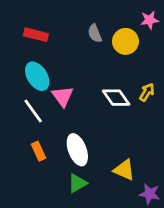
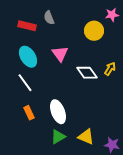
gray semicircle: (95, 33) -> (49, 18), moved
pink triangle: (63, 96) -> (60, 54), moved
yellow triangle: (124, 170) -> (86, 137), moved

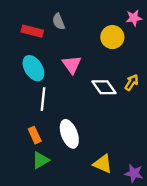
white line: (25, 83) -> (43, 99), moved, turned 42
green triangle: (58, 137) -> (41, 160), moved

